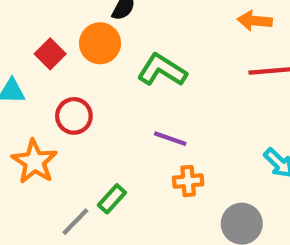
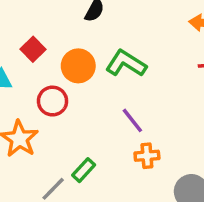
orange circle: (100, 43) -> (78, 66), moved
purple line: (170, 139) -> (132, 120), turned 32

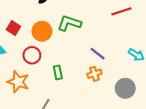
purple line: (132, 120) -> (98, 54), moved
green rectangle: (84, 170) -> (58, 72), moved, turned -40

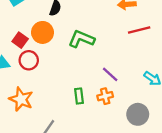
orange circle: (42, 31) -> (43, 32), moved
red circle: (32, 55) -> (29, 60), moved
green rectangle: (58, 72) -> (79, 96), moved

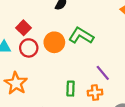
orange circle: (43, 32) -> (54, 42), moved

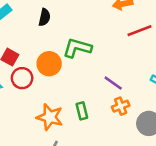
orange star: (16, 83) -> (50, 117), moved
orange cross: (95, 93) -> (121, 106), moved

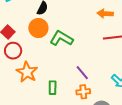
orange circle: (49, 64) -> (38, 28), moved
orange star: (50, 117) -> (27, 72), moved

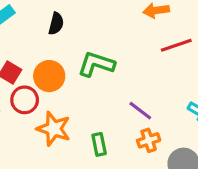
orange circle: (38, 28) -> (49, 76), moved

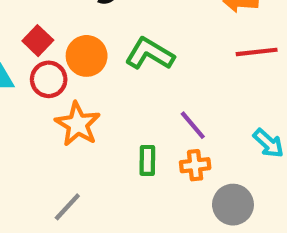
green rectangle: (99, 144) -> (147, 160), moved

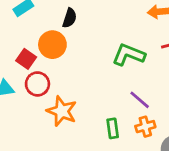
green L-shape: (150, 54) -> (129, 55), moved
orange circle: (87, 56) -> (52, 45), moved

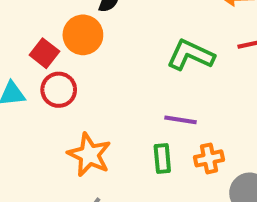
purple line: (140, 100) -> (181, 120), moved, turned -35
orange star: (62, 111) -> (89, 155), moved

